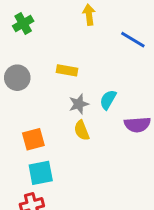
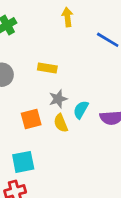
cyan semicircle: (108, 100) -> (81, 110), moved
orange square: (33, 139) -> (31, 119), moved

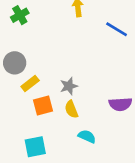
yellow rectangle: (47, 68) -> (30, 84), moved, turned -48
cyan semicircle: (81, 110) -> (87, 136), moved, turned 84

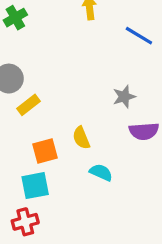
gray star: (69, 86) -> (124, 97), moved
orange square: (43, 105) -> (45, 151), moved

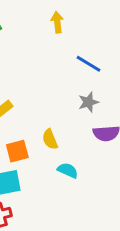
blue line: (139, 36) -> (88, 64), moved

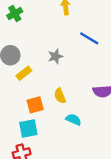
gray star: (88, 102) -> (55, 56), moved

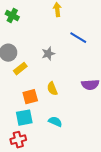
green cross: (15, 14) -> (12, 16), turned -32
cyan semicircle: (73, 120) -> (55, 122), moved

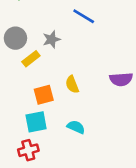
blue line: (78, 38) -> (84, 16), moved
gray star: (48, 54) -> (52, 39), moved

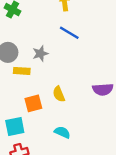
yellow rectangle: (31, 59) -> (22, 71), turned 42
cyan square: (36, 122) -> (15, 126), moved

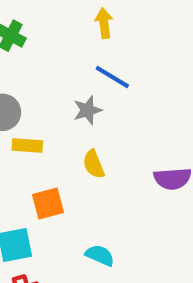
gray star: (40, 54) -> (87, 110), moved
yellow semicircle: (59, 94) -> (94, 164), moved

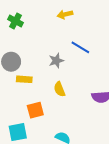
yellow arrow: (104, 23) -> (65, 14), turned -96
blue line: (112, 77) -> (80, 47), moved

